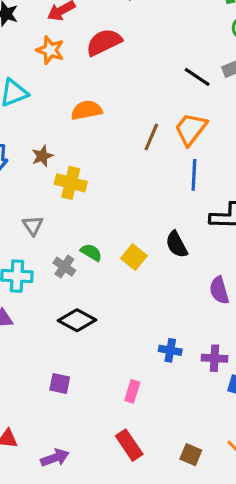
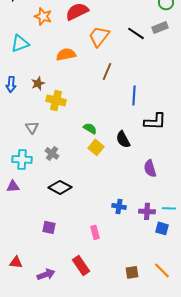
orange trapezoid: (191, 129) -> (99, 36), moved
green semicircle: (91, 252) -> (90, 128), moved
pink rectangle: (132, 391) -> (95, 232), turned -32
red rectangle: (129, 445) -> (81, 265), moved
brown square: (191, 455) -> (132, 272), turned -32

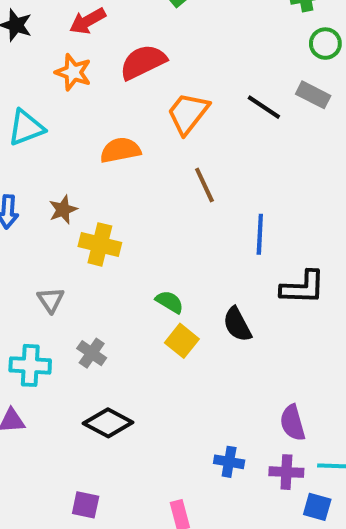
gray rectangle: (160, 27) -> (313, 95), turned 49
brown line: (107, 71) -> (204, 185), turned -48
purple semicircle: (150, 168) -> (293, 423), moved

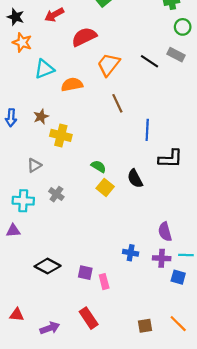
orange star: (73, 72) -> (22, 42), moved
cyan triangle: (26, 128) -> (44, 69), moved
gray triangle: (51, 300) -> (34, 165), turned 32
black diamond: (108, 423) -> (48, 266), moved
purple square: (86, 505) -> (85, 273), moved

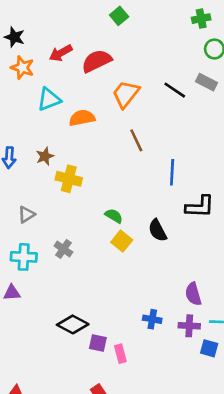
red arrow: (54, 15) -> (61, 53), moved
gray triangle: (34, 165) -> (26, 215), moved
black diamond: (48, 266) -> (73, 324), moved

